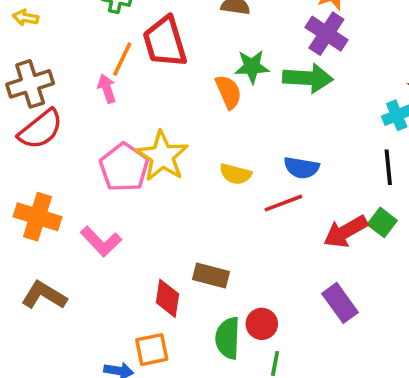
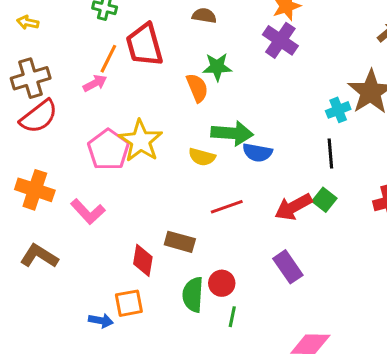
green arrow: (308, 78) -> (232, 133), moved
pink arrow: (107, 89) -> (95, 83), turned 80
red line: (283, 203) -> (227, 207), moved

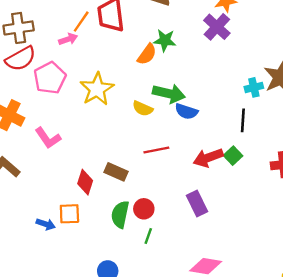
orange semicircle: (197, 88) -> (147, 54), turned 50
pink pentagon: (108, 150) -> (50, 78), moved

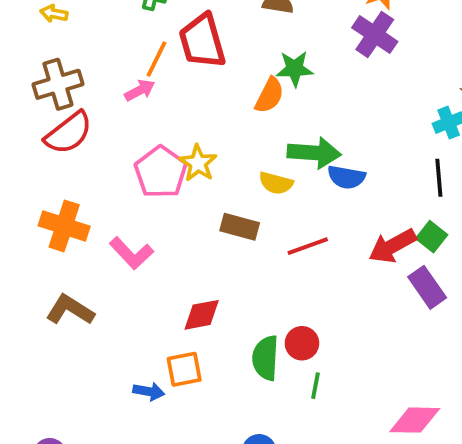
pink pentagon: (50, 78) -> (161, 172), moved
yellow star: (97, 89) -> (198, 163), size x0.7
brown rectangle: (116, 172) -> (240, 227), moved
red diamond: (85, 182) -> (202, 315), turned 70
purple rectangle: (197, 204) -> (427, 287), moved

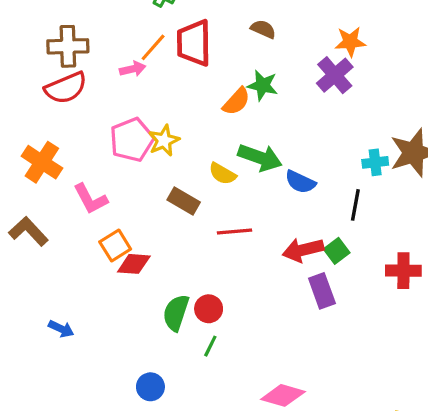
blue semicircle: (346, 177) -> (300, 182), moved
orange square: (184, 369) -> (115, 245), moved, turned -36
blue arrow: (149, 391) -> (61, 329), moved

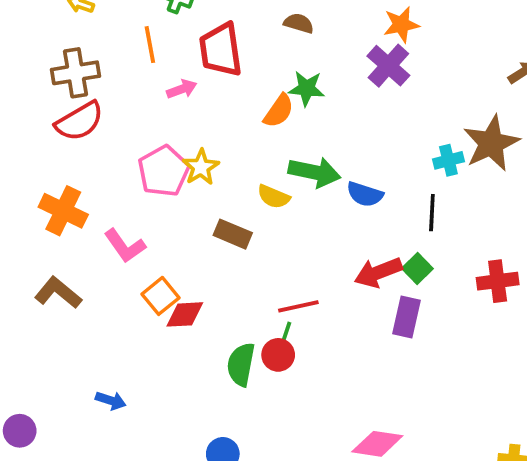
orange line: (153, 47) -> (150, 45), moved, turned -44
pink arrow: (133, 69) -> (182, 89), moved
red line: (234, 232) -> (298, 306), moved
purple rectangle: (322, 291) -> (406, 317), turned 40
green line: (210, 346) -> (285, 334), moved

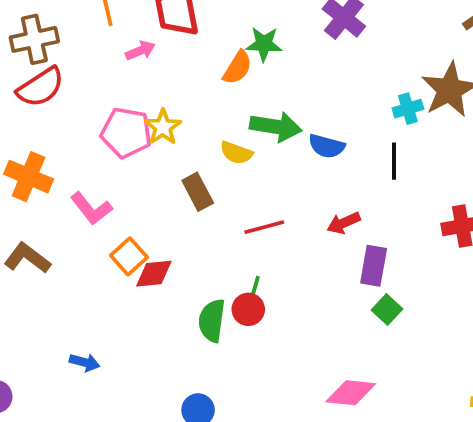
pink pentagon: (164, 171) -> (126, 133), turned -30
brown rectangle: (233, 234) -> (198, 192), turned 42
green square: (417, 268) -> (387, 309), moved
red arrow: (378, 272) -> (344, 223), size x0.7
red line: (298, 306) -> (264, 227), moved

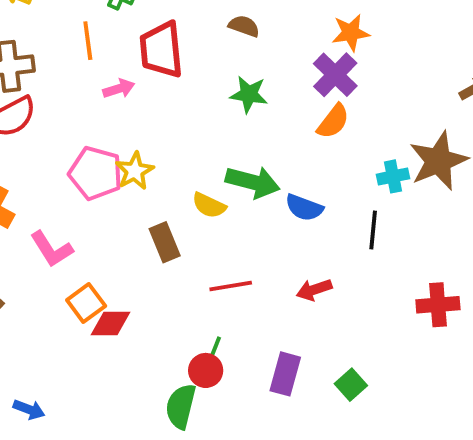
orange semicircle: (237, 68) -> (333, 121), moved
purple rectangle: (374, 266) -> (285, 374), moved
green semicircle: (212, 320) -> (181, 406), moved

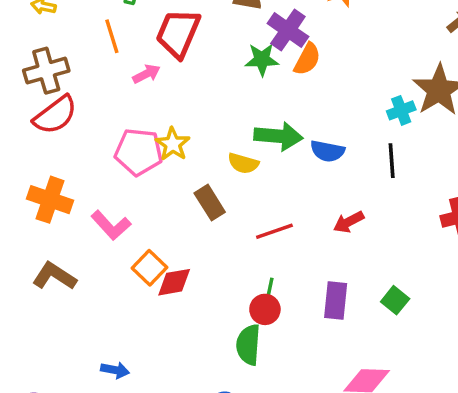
red trapezoid: (161, 50) -> (178, 33), turned 38
purple cross: (335, 75) -> (288, 30), moved
orange semicircle: (333, 121) -> (307, 59), moved

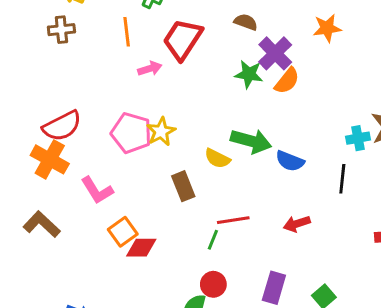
brown cross: (46, 71) -> (61, 30), moved, size x0.7
red semicircle: (55, 115) -> (62, 126), moved
green line: (269, 290) -> (213, 240), moved

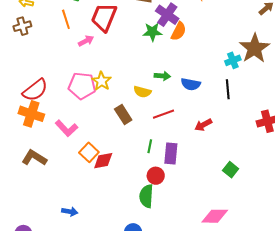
green arrow: (251, 141) -> (162, 76), size x0.6
red line: (233, 220) -> (164, 114), moved
purple rectangle: (274, 288) -> (171, 153), moved

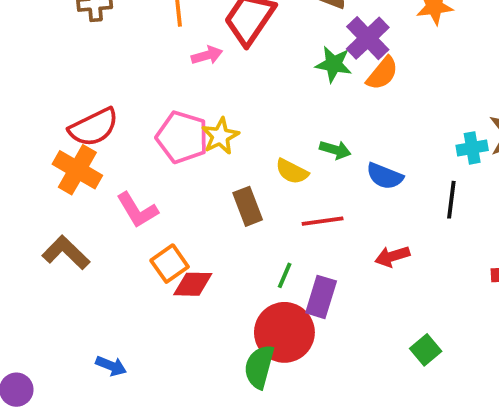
red circle: (156, 176) -> (284, 332), size x1.8

